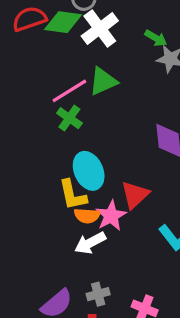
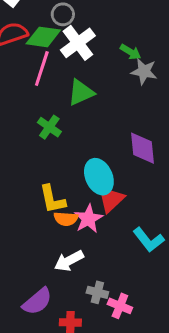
pink line: (69, 91) -> (42, 68), moved, turned -40
cyan ellipse: (89, 171) -> (99, 177), moved
white arrow: (90, 243) -> (69, 261), moved
gray cross: (98, 294) -> (97, 292), moved, turned 30

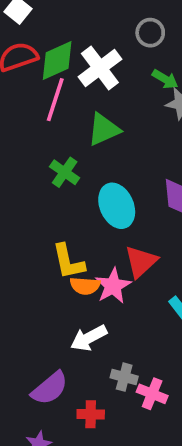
gray circle: (63, 14) -> (150, 33), moved
green diamond: (43, 37) -> (57, 61), turned -32
cyan ellipse: (99, 177) -> (117, 206), moved

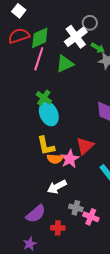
white cross: (100, 68) -> (76, 37), moved
green triangle: (104, 129) -> (65, 64), moved
cyan ellipse: (117, 206) -> (49, 114), moved

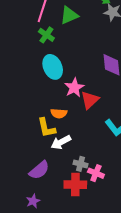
green cross: (44, 98) -> (46, 35), moved
yellow L-shape: (46, 146) -> (46, 128), moved
pink star: (70, 159) -> (74, 88), moved
red cross: (58, 228) -> (75, 185), moved, size x1.5

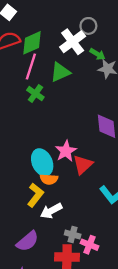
cyan ellipse: (53, 67) -> (42, 162), moved
yellow L-shape: (46, 128) -> (35, 195), turned -130

